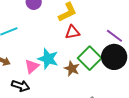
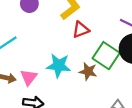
pink triangle: (32, 66) -> (29, 77), moved

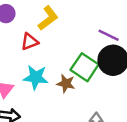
red triangle: (81, 30) -> (30, 42), moved

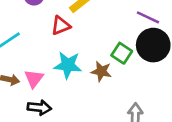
green square: (85, 67) -> (122, 53), size x0.7

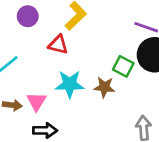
red triangle: (61, 25) -> (58, 45), turned 42

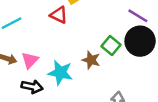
cyan star: (70, 84) -> (60, 73), moved

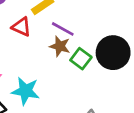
purple line: (138, 16) -> (63, 29), moved
brown star: (91, 60) -> (60, 46), moved

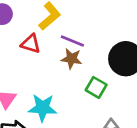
green square: (81, 59) -> (96, 87), moved

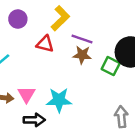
green square: (96, 87) -> (111, 66), moved

